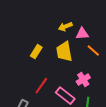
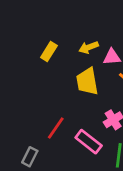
yellow rectangle: (36, 52) -> (49, 51), moved

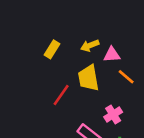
red line: (56, 128) -> (61, 95), moved

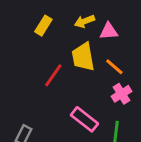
orange line: (126, 77) -> (114, 67), moved
pink cross: (113, 114) -> (121, 94), moved

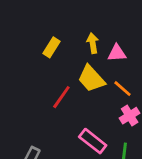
yellow arrow: (85, 21) -> (93, 43), turned 102
yellow trapezoid: (83, 57) -> (91, 79), turned -32

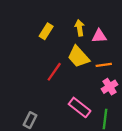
orange line: (122, 89) -> (104, 65), turned -49

